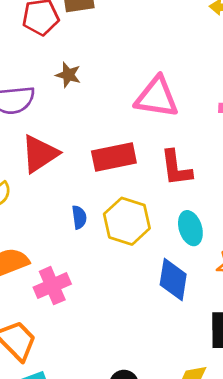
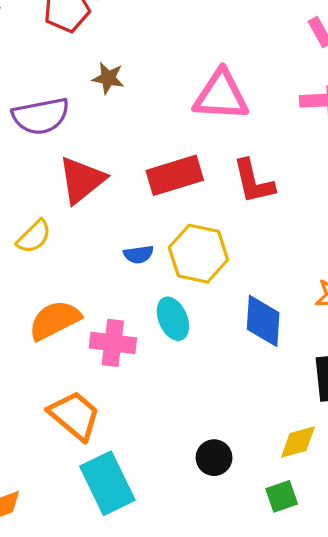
blue semicircle: (79, 217) -> (138, 254), turned 95
cyan ellipse: (190, 228) -> (173, 319), moved
pink cross: (52, 286) -> (113, 343), turned 36

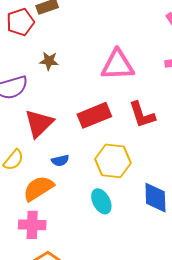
blue semicircle: (138, 254) -> (60, 160), moved
orange semicircle: (55, 320) -> (38, 188), moved
pink cross: (113, 343) -> (32, 225), moved

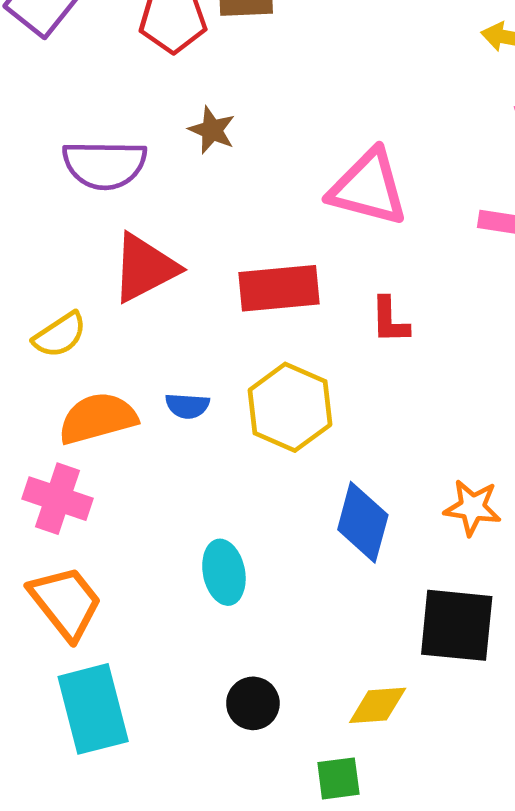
red L-shape: (142, 115) -> (390, 320), size x0.7
blue semicircle: (60, 160) -> (187, 406), moved
cyan ellipse: (101, 201) -> (224, 572), moved

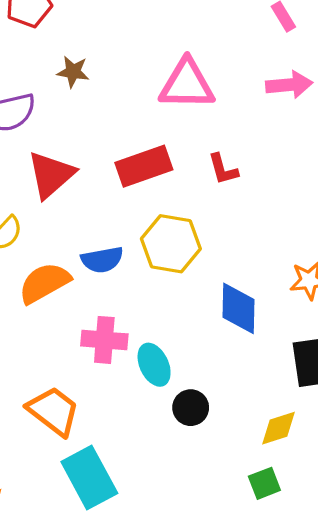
blue semicircle: (187, 406) -> (102, 260), size x1.4
pink cross: (58, 499) -> (104, 340), moved
black circle: (253, 703) -> (191, 408), moved

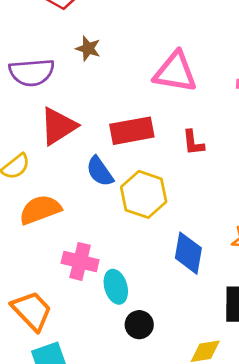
blue semicircle: (102, 260) -> (100, 171), moved, turned 56

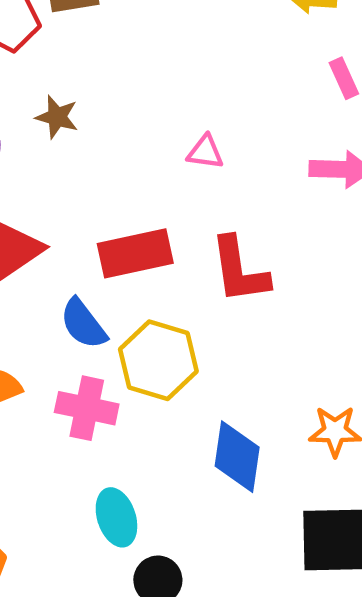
pink triangle: (175, 72) -> (205, 152), size x0.5
red L-shape: (193, 143) -> (239, 270), size x1.6
pink cross: (80, 261) -> (87, 408), moved

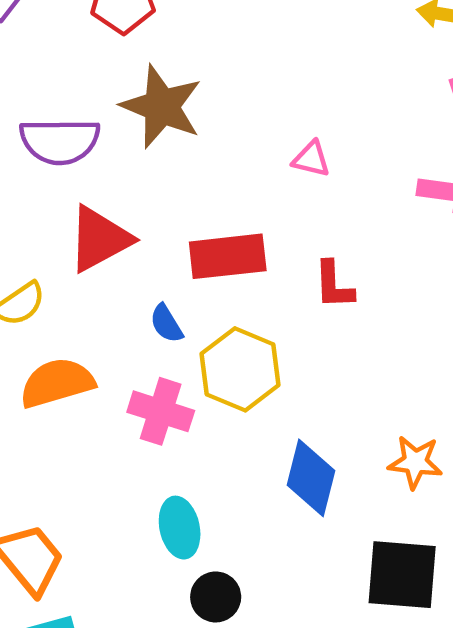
brown star: (57, 117) -> (162, 107), size x1.8
red L-shape: (239, 270) -> (334, 285), size x0.7
blue semicircle: (83, 324) -> (166, 324), size x0.7

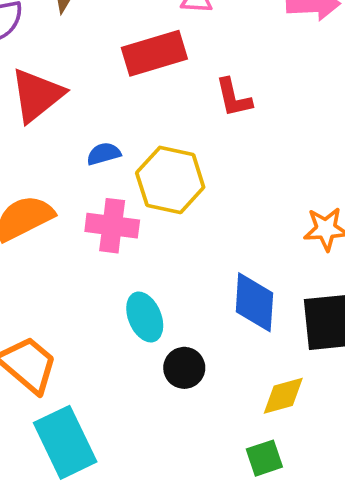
red rectangle: (228, 256) -> (154, 53), moved
blue semicircle: (166, 324) -> (104, 154), turned 116
blue diamond: (311, 478) -> (254, 302), moved

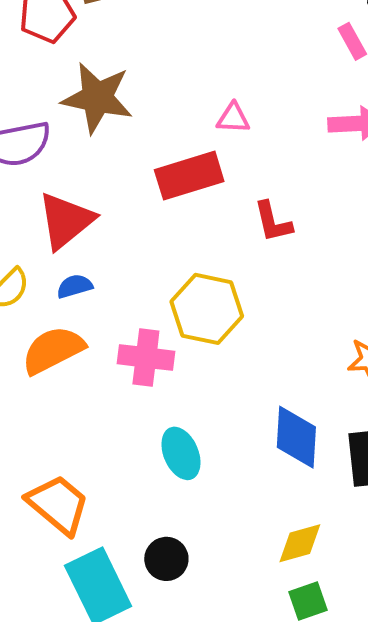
blue semicircle: (104, 154) -> (75, 286), moved
black circle: (184, 368) -> (166, 559), moved
yellow diamond: (283, 396) -> (300, 543), moved

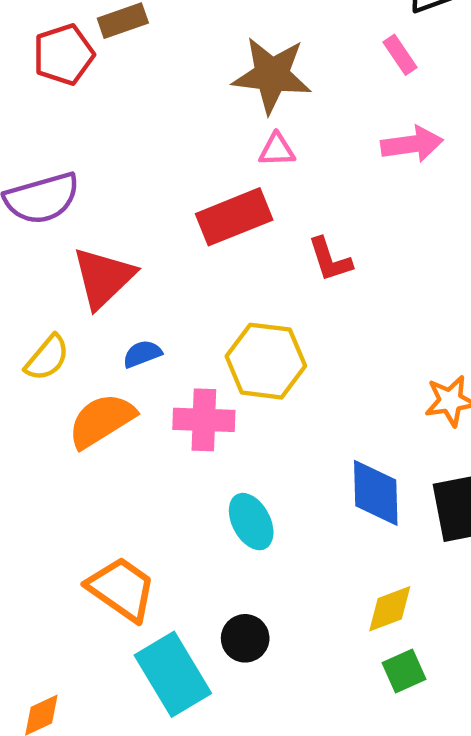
brown star: (97, 98) -> (272, 75), moved
blue semicircle: (75, 286) -> (142, 354), moved

